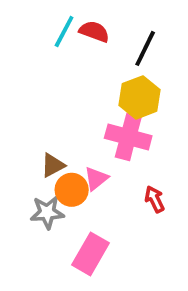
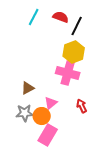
red semicircle: (94, 31) -> (61, 17), moved
pink triangle: (96, 178) -> (51, 103), moved
orange circle: (72, 190) -> (42, 116), moved

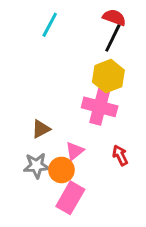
red semicircle: (61, 17) -> (114, 17), moved

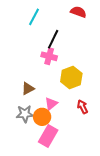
black line: (113, 38) -> (53, 39), moved
yellow hexagon: (108, 76) -> (71, 77), moved
pink cross: (100, 107) -> (49, 56), moved, size x0.7

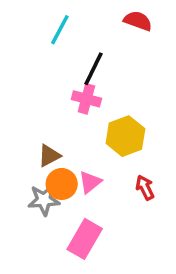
orange circle: (42, 117) -> (62, 184), moved

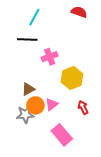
black line: (94, 69) -> (27, 39), moved, turned 66
pink cross: (86, 99) -> (50, 57), turned -35
pink rectangle: (85, 239) -> (62, 135), moved, turned -70

